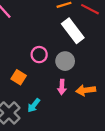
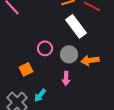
orange square: (19, 77) -> (26, 69), turned 32
orange arrow: (86, 90) -> (90, 60), moved

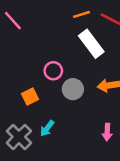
gray circle: (69, 54) -> (73, 89), moved
pink arrow: (66, 78) -> (107, 132), moved

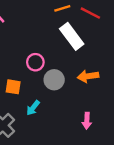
orange square: (30, 96) -> (13, 87), turned 35
cyan arrow: (47, 128) -> (33, 108), moved

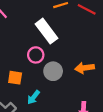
white rectangle: (72, 36) -> (47, 31), moved

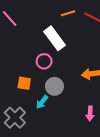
gray circle: (53, 71) -> (54, 86), moved

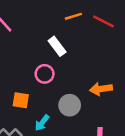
white rectangle: (54, 38) -> (57, 46), size x0.7
gray circle: (54, 86) -> (70, 105), moved

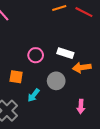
white rectangle: (57, 46) -> (65, 53), moved, turned -35

